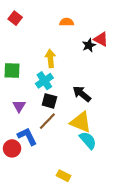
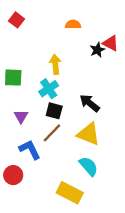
cyan semicircle: (88, 140) -> (89, 166), moved
red circle: (12, 148) -> (13, 175), moved
yellow rectangle: (64, 176) -> (70, 193), size x1.6

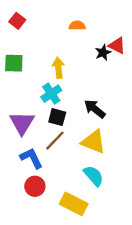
green square: (13, 78) -> (14, 63), moved
purple triangle: (21, 116) -> (22, 123), size x1.6
red circle: (13, 175) -> (35, 186), moved

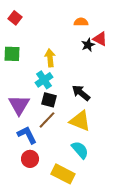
orange semicircle: (77, 26) -> (81, 22), moved

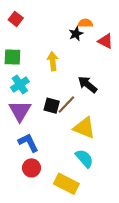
black star: (88, 45) -> (76, 34), moved
cyan cross: (44, 80) -> (20, 84), moved
black arrow: (81, 93) -> (88, 84), moved
brown line: (47, 120) -> (66, 105), moved

